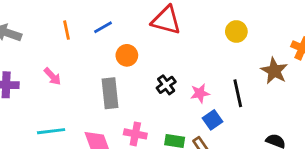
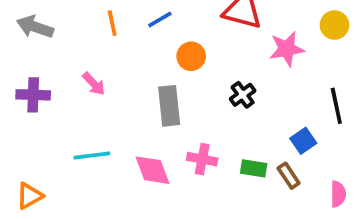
pink star: (200, 93) -> (287, 49), moved, size x1.4

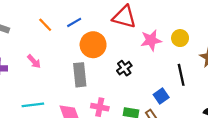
orange line: (112, 23) -> (45, 25), turned -32
yellow circle: (334, 25) -> (180, 38), moved
orange circle: (191, 56) -> (93, 45), size x1.5

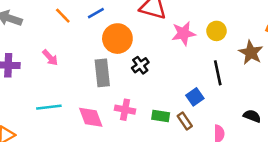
black cross: (124, 68) -> (140, 65), moved

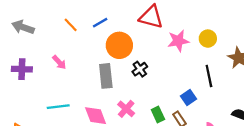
pink cross: (125, 110) -> (126, 109), turned 30
green rectangle: (161, 116) -> (158, 115), turned 56

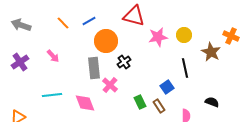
purple cross: (22, 69) -> (20, 62), turned -36
pink cross: (126, 109) -> (110, 85), moved

